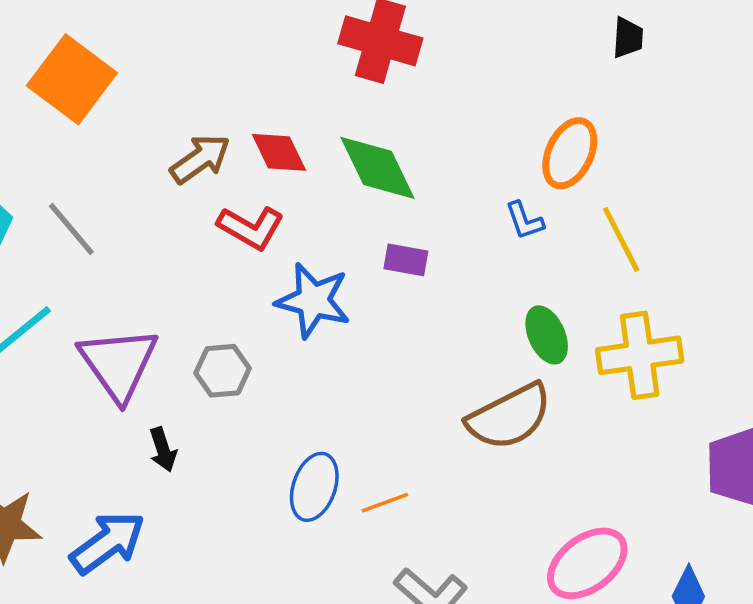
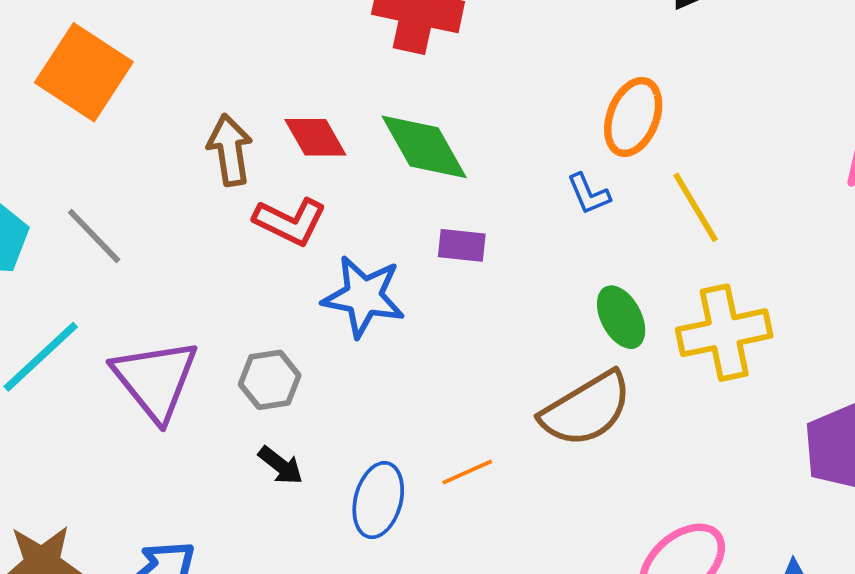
brown arrow: (200, 159) -> (230, 150), turned -60
black arrow: (163, 450) -> (281, 465), moved, turned -30
orange line: (385, 503) -> (467, 472), moved

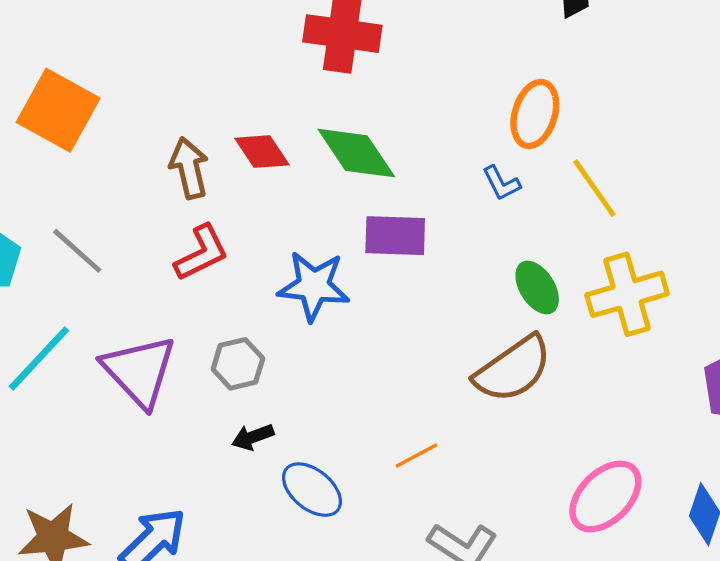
red L-shape: (290, 221) -> (202, 253), moved, turned -48
purple rectangle: (462, 245) -> (395, 236), size x1.5
black arrow: (281, 465) -> (253, 437), turned 126
orange line: (467, 472) -> (416, 455), moved
blue ellipse: (378, 500) -> (312, 490), moved, turned -62

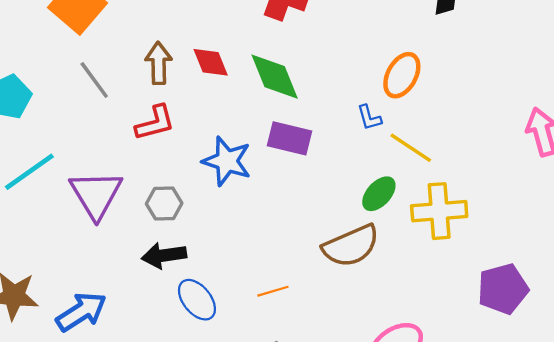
yellow line: (594, 188) -> (411, 148), moved, turned -33
gray line: (77, 251) -> (94, 80), moved
green ellipse: (537, 288) -> (379, 194), turned 63
black arrow: (253, 437) -> (164, 255), size x1.5

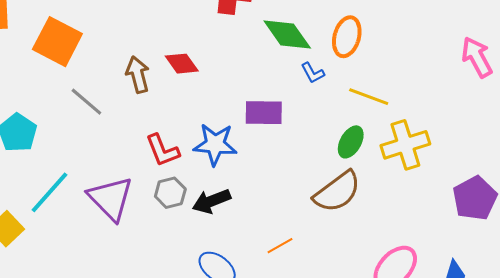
green diamond: (275, 77) -> (287, 34), moved
blue L-shape: (369, 118) -> (313, 73), moved
red L-shape: (155, 123) -> (162, 150), moved, turned 96
black arrow: (164, 255) -> (212, 201), moved

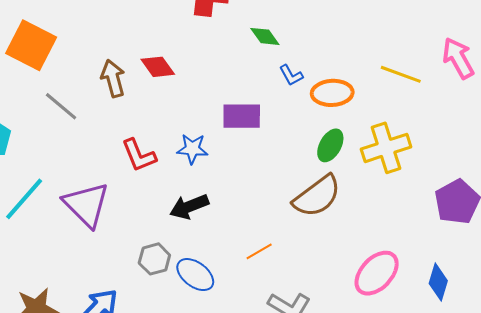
green diamond: (287, 34) -> (265, 36), size x0.6
orange ellipse: (347, 37) -> (332, 93), moved, turned 72
yellow line: (369, 97) -> (401, 74), moved
blue star: (215, 144) -> (192, 149), size x0.7
gray hexagon: (170, 193) -> (154, 259), moved

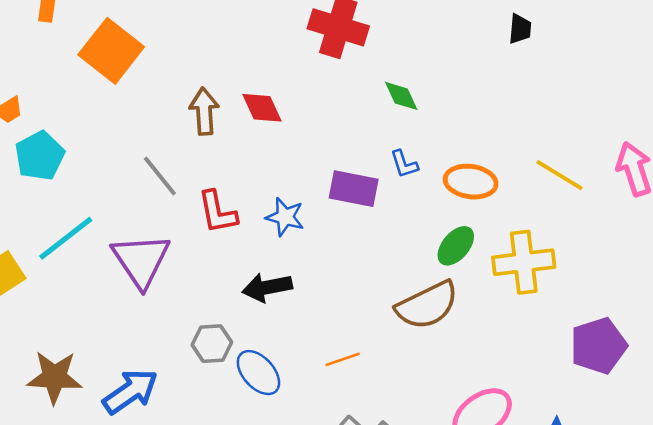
blue L-shape: (291, 75) -> (404, 164), moved
gray line: (61, 106) -> (160, 176), moved

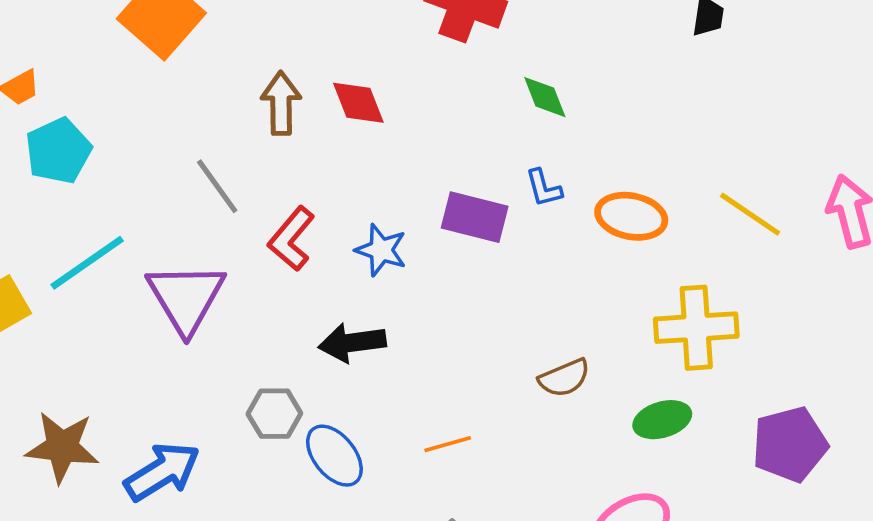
red L-shape: (217, 212) -> (291, 239), turned 48
green ellipse: (456, 246) -> (662, 420), moved, turned 30
brown semicircle: (427, 305) -> (564, 378), size x0.6

